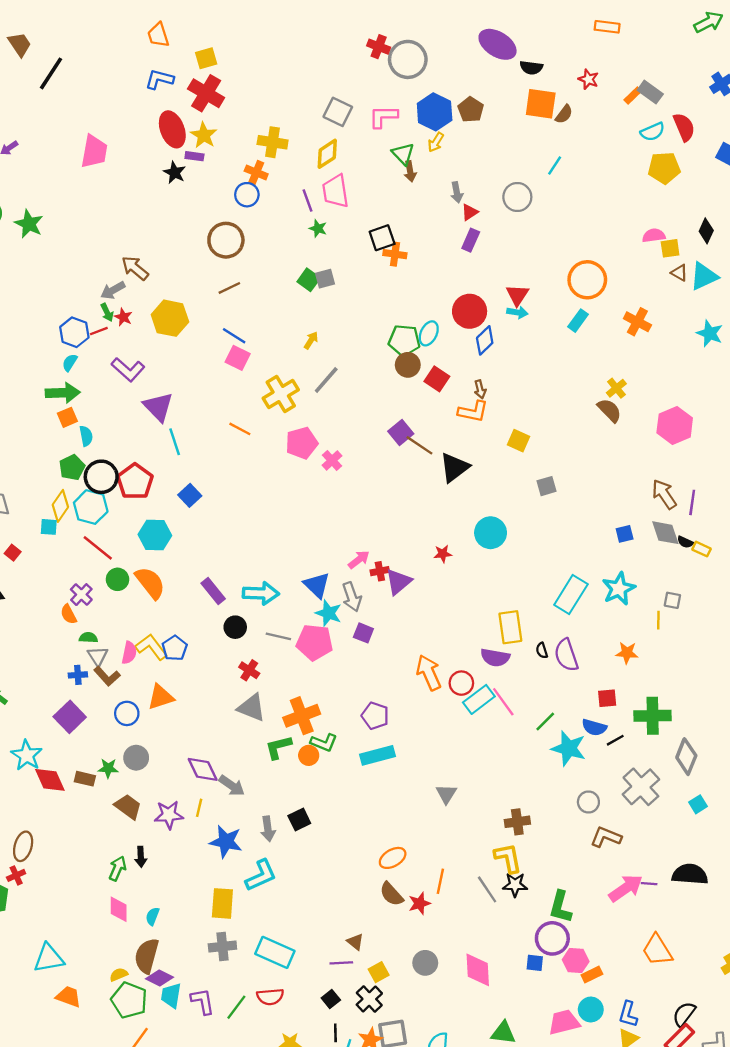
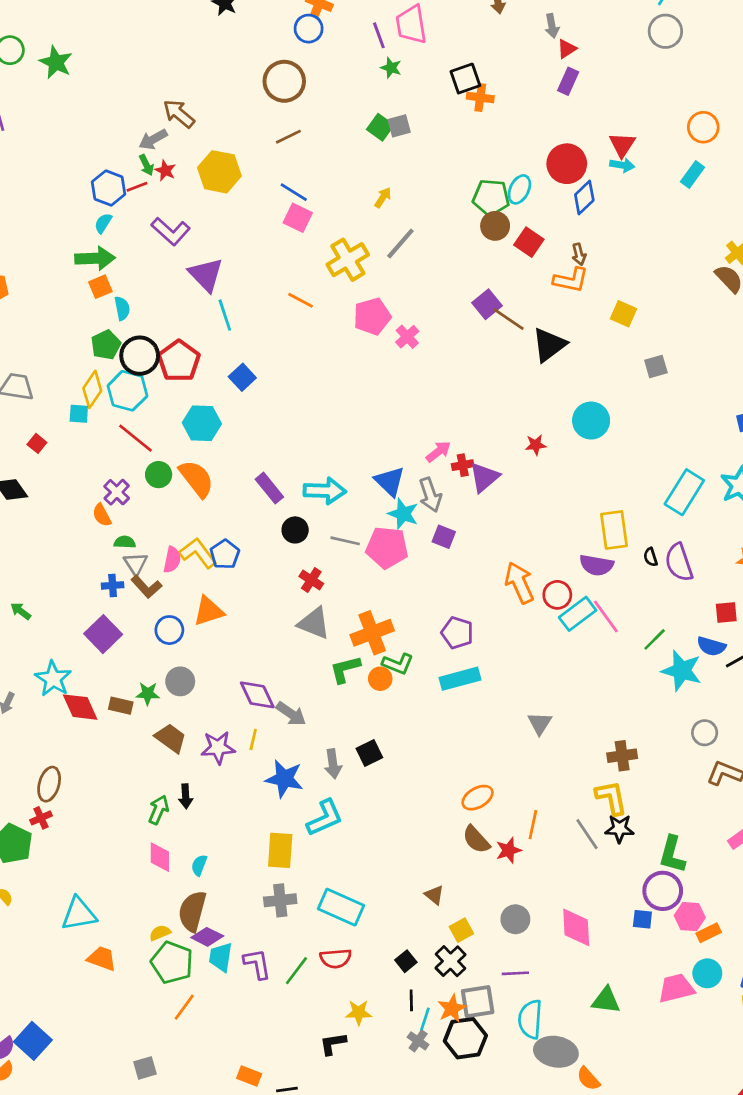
gray circle: (517, 197) -> (665, 31), moved
orange circle: (587, 280) -> (703, 127), size x0.7
purple line: (341, 963) -> (515, 973), moved

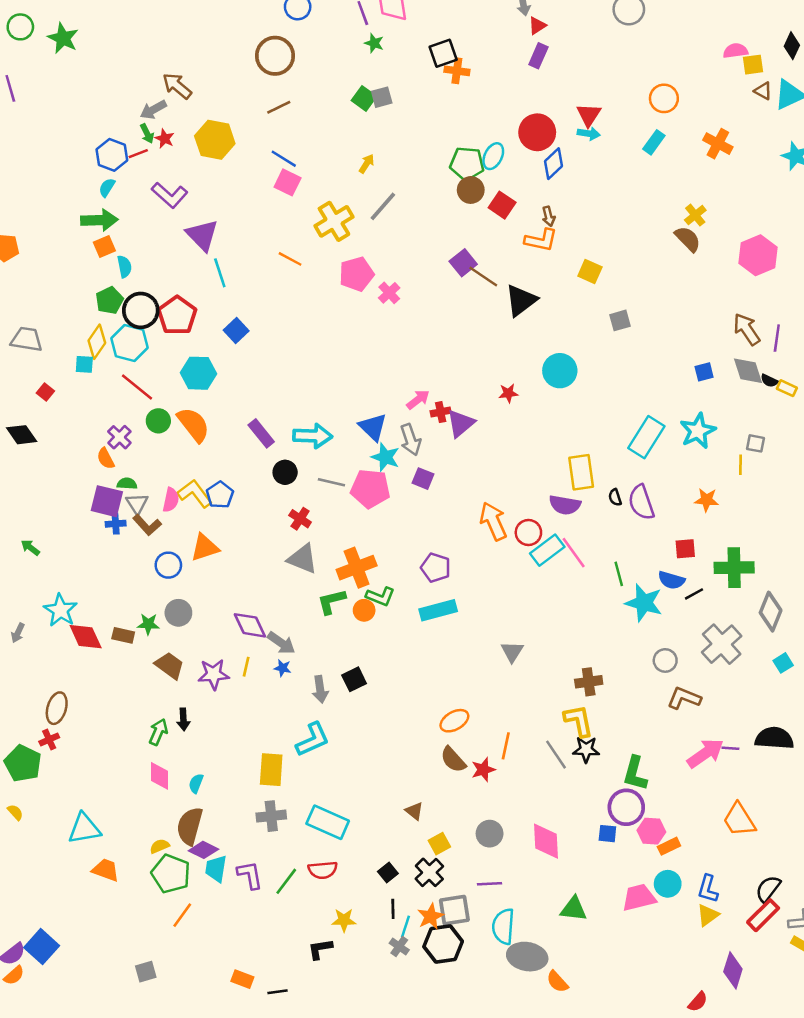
purple square: (103, 634) -> (107, 501), moved, turned -32
green line: (655, 639) -> (619, 574), turned -60
blue star: (284, 779) -> (283, 668), moved, size x0.5

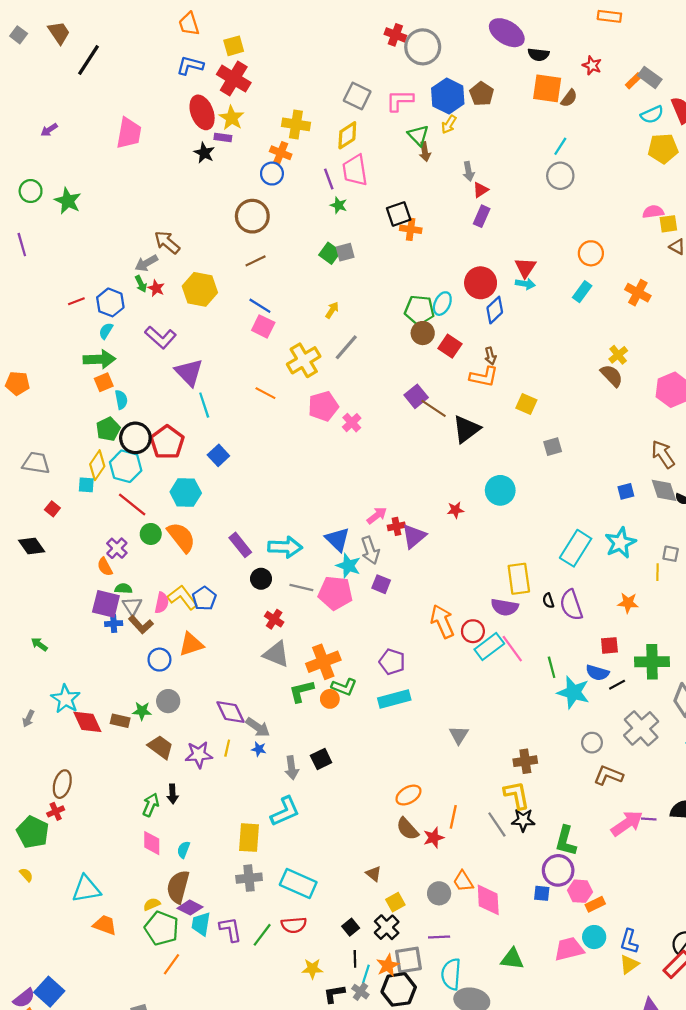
red line: (138, 154) -> (76, 301), moved
orange trapezoid: (739, 820) -> (463, 881), moved, size x0.7
black L-shape: (320, 949) -> (334, 994), moved

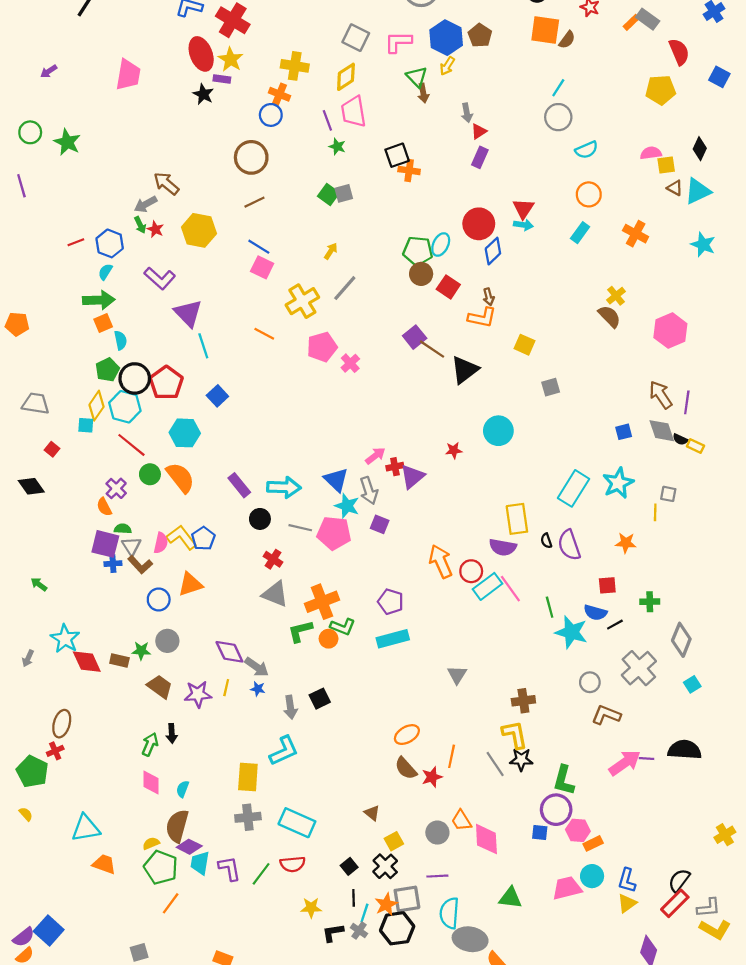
cyan semicircle: (652, 115) -> (587, 150), moved
green cross: (652, 662) -> (650, 602), size x0.6

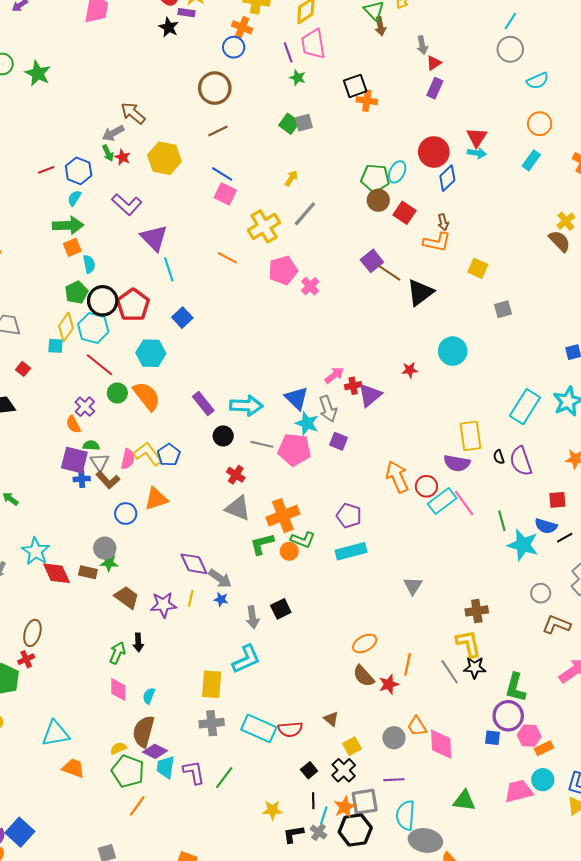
gray circle: (167, 641) -> (105, 548), moved
red semicircle: (293, 864) -> (290, 729), moved

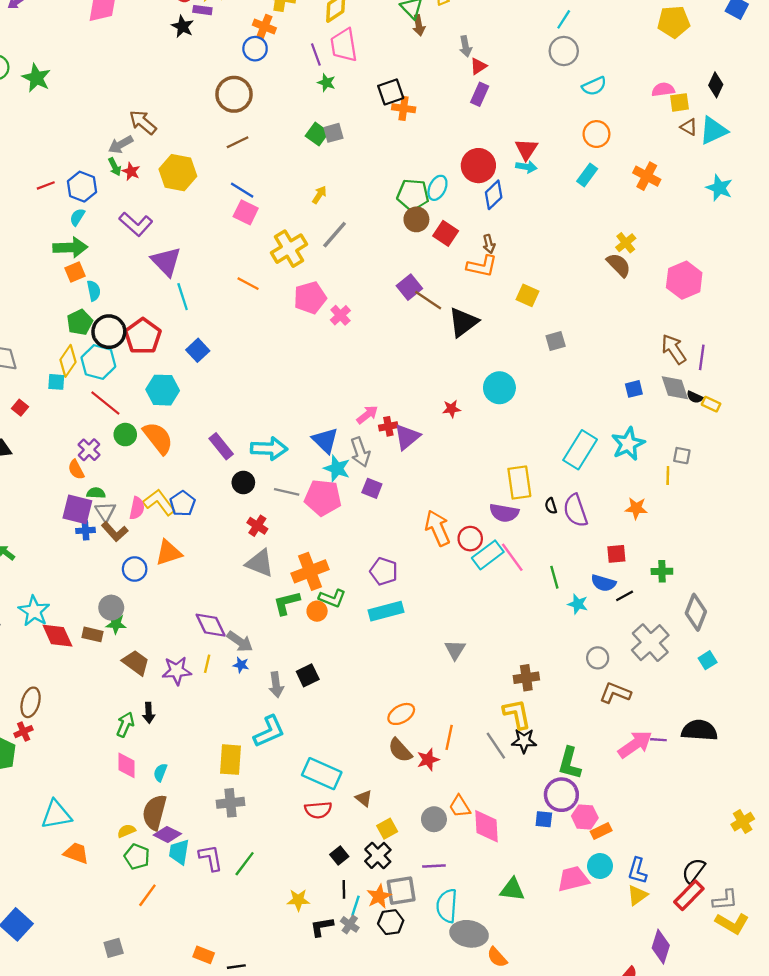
cyan star: (523, 545) -> (578, 604), size x0.6
cyan rectangle: (259, 728) -> (322, 774), moved
green pentagon: (128, 771) -> (137, 857), size x0.7
black hexagon: (355, 830) -> (391, 922), size x0.7

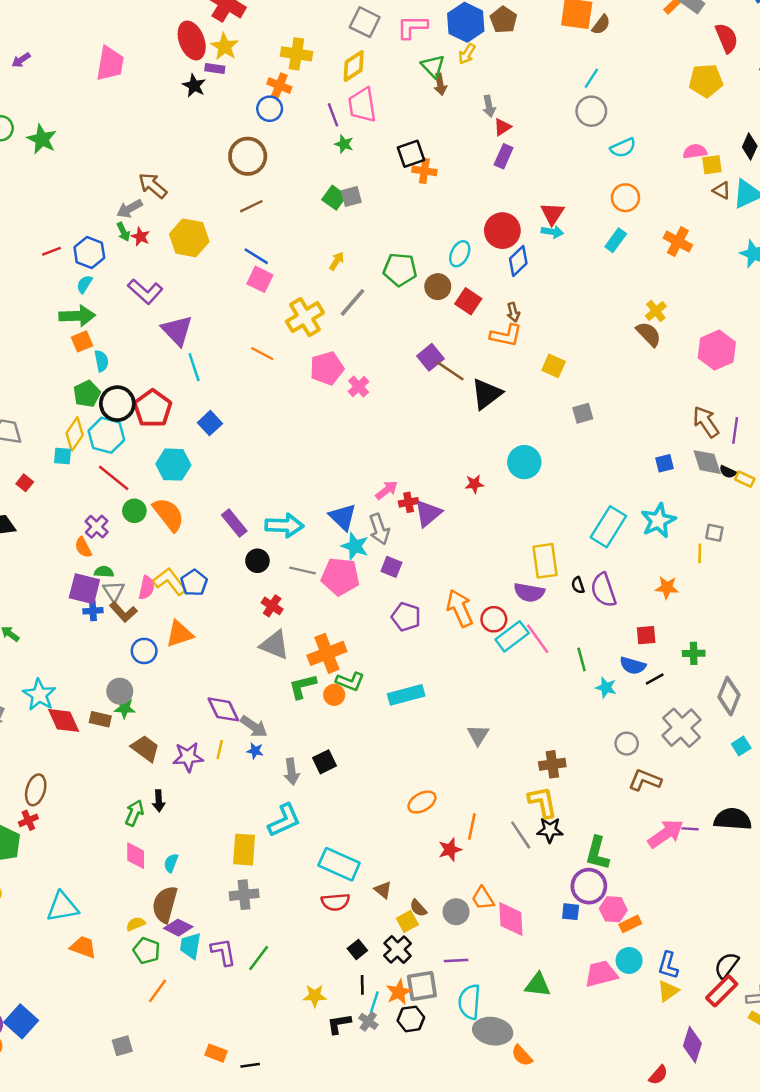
green pentagon: (413, 195) -> (400, 270), moved
purple pentagon: (384, 571) -> (406, 617), moved
brown semicircle: (400, 750) -> (418, 908), moved, size x0.7

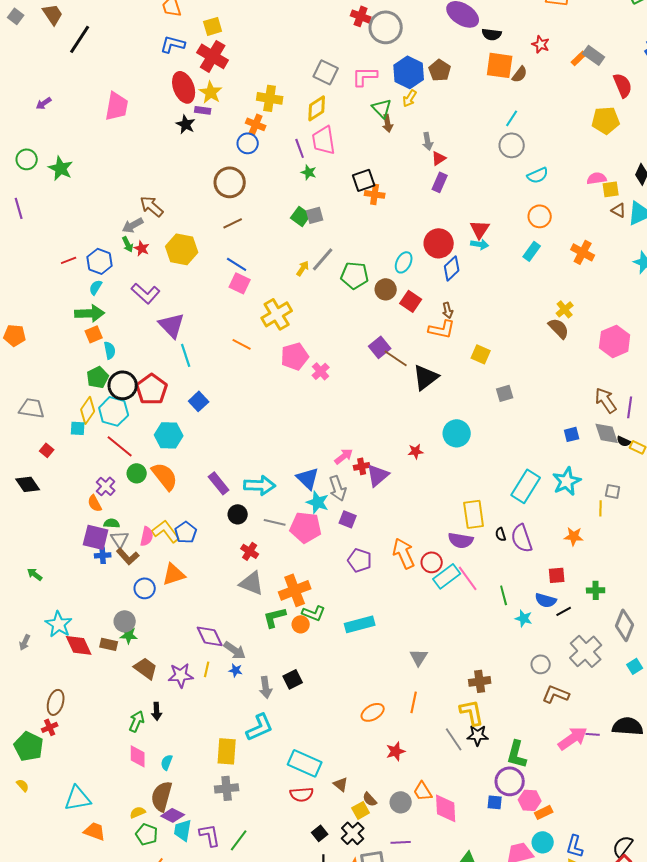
gray line: (352, 302) -> (323, 259), moved
orange line: (472, 826) -> (414, 702), moved

